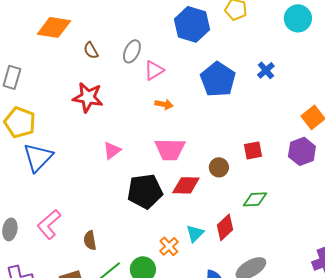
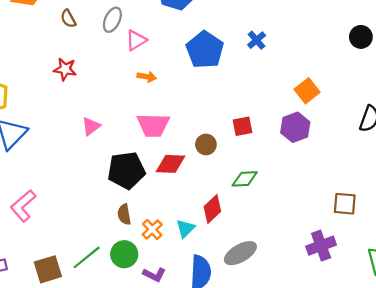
red star: (88, 97) -> (65, 69), size x0.7
cyan triangle: (195, 233) -> (186, 228), moved
brown semicircle: (90, 240) -> (124, 214), moved

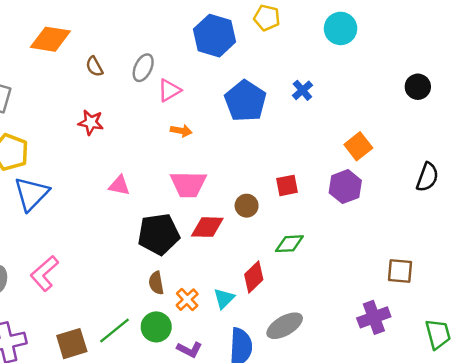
pink triangle: (91, 126) -> (119, 185), turned 48

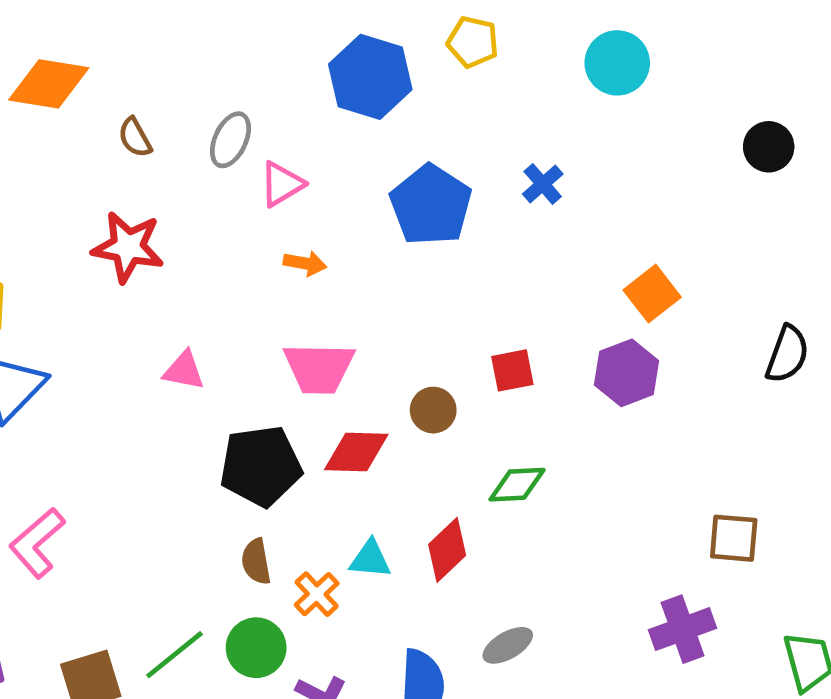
black circle: (418, 87) -> (769, 147), moved
red star: (91, 122) -> (128, 247), size x1.4
cyan triangle: (224, 298) -> (370, 559), moved, turned 50
gray ellipse: (285, 326) -> (508, 645), size x0.7

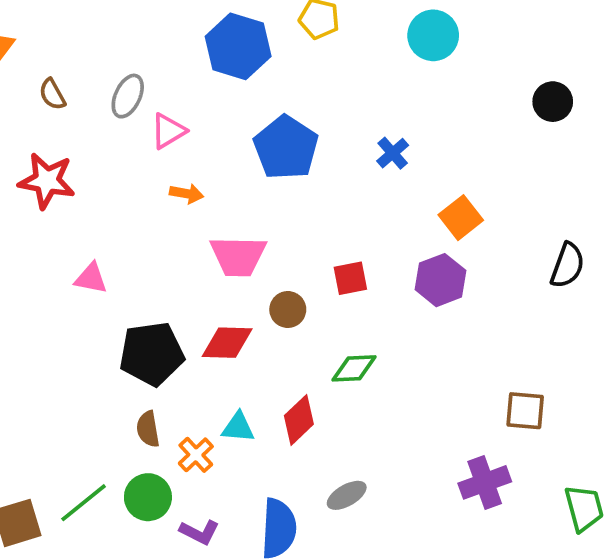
blue cross: (543, 184) -> (393, 153), moved
pink trapezoid: (319, 368) -> (238, 256), moved

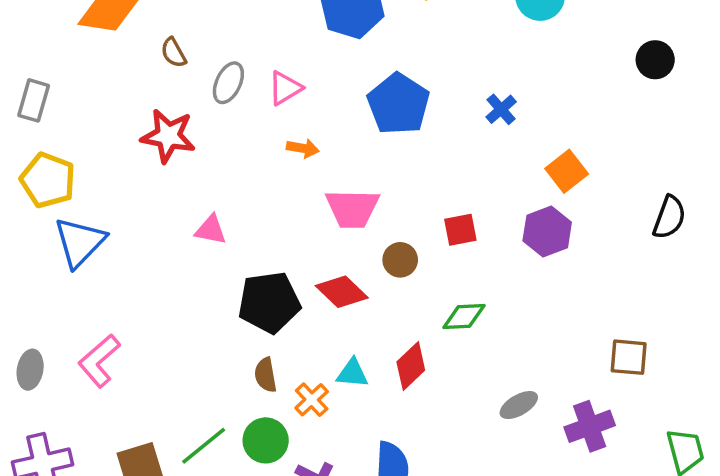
gray ellipse: (128, 96) -> (228, 83), moved
red diamond: (227, 343) -> (342, 292), turned 42
gray ellipse: (347, 495) -> (519, 405), moved

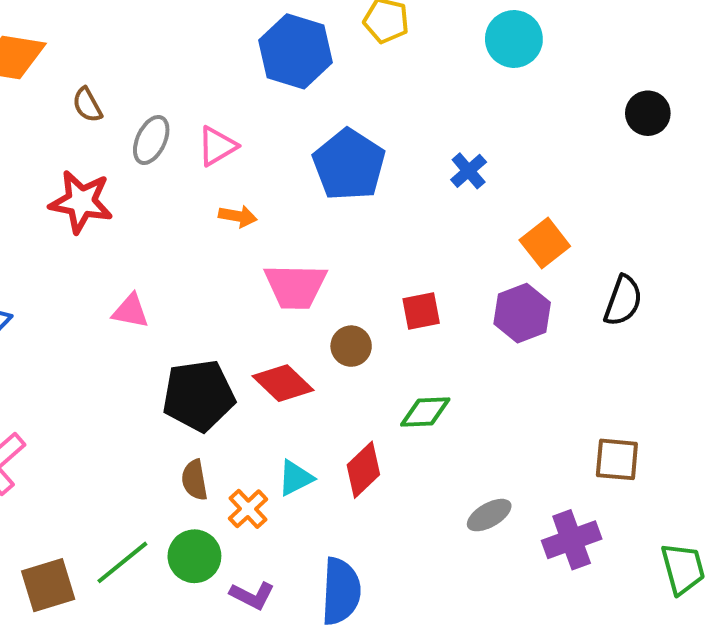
black semicircle: (669, 217) -> (623, 301), moved
cyan triangle: (352, 373) -> (295, 478), turned -32

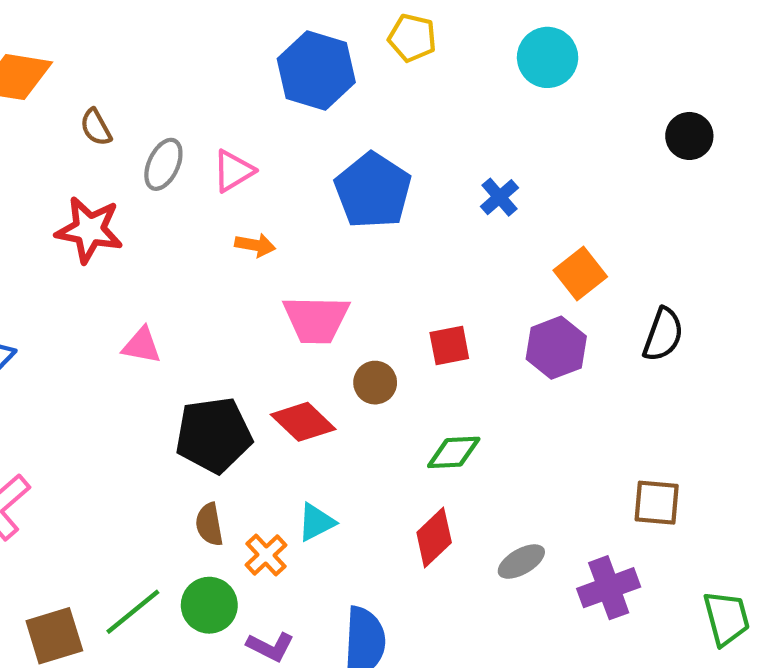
red diamond: (363, 470) -> (434, 538), moved

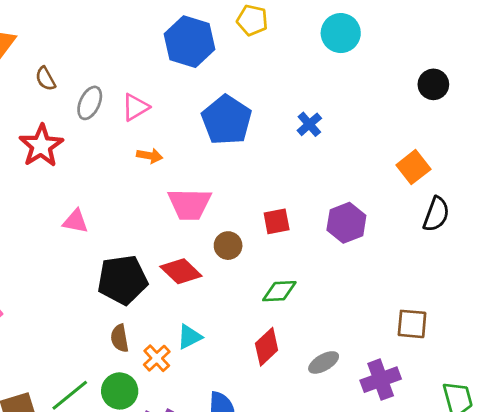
red star: (89, 230) -> (41, 146), turned 30
orange square: (580, 273) -> (413, 167), moved
black semicircle: (663, 335) -> (436, 214), moved

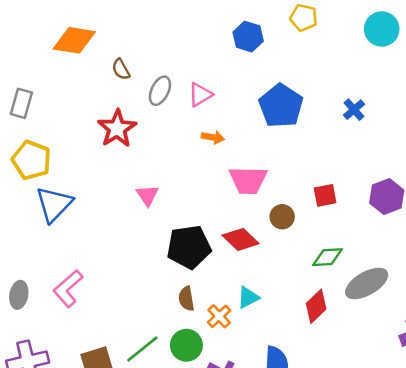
blue hexagon: (190, 42) -> (248, 37), size x0.7
pink triangle: (75, 221) -> (147, 195), turned 45
gray ellipse: (324, 362) -> (367, 284), moved, size x1.6

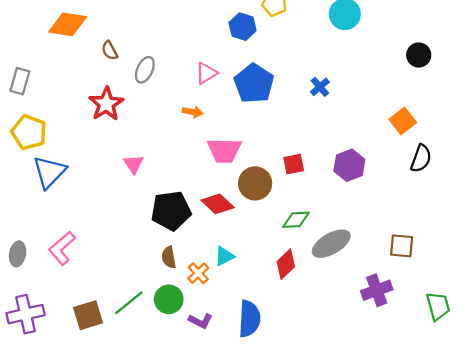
blue hexagon: (248, 37) -> (243, 27), moved
pink triangle: (200, 95) -> (206, 73), moved
brown circle: (282, 217) -> (255, 183), size x1.5

